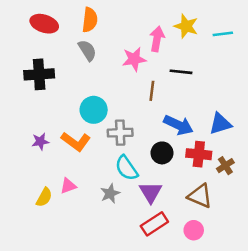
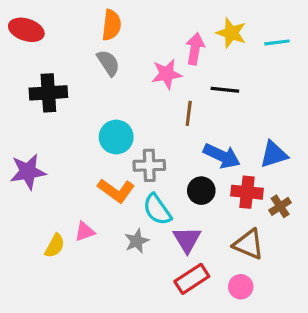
red ellipse: (44, 24) -> (26, 30), moved
purple star: (40, 142) -> (28, 172), moved, size x1.6
orange L-shape: (76, 142) -> (116, 191), moved

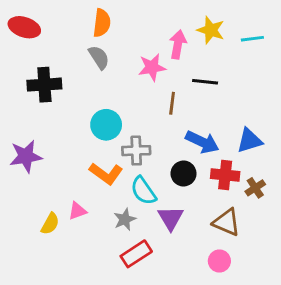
red rectangle: (192, 279) -> (136, 254), moved

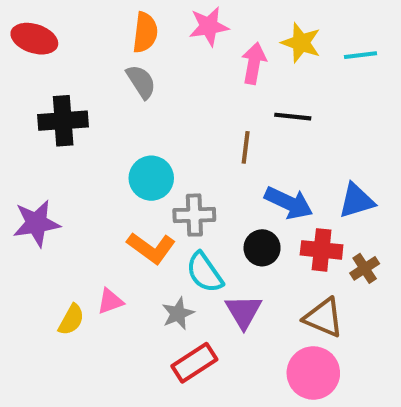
pink star: (152, 67) -> (209, 26), moved
pink circle: (219, 261) -> (313, 373), size x1.6

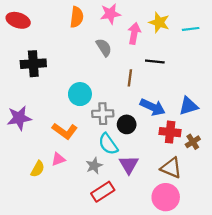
gray semicircle: (141, 82) -> (104, 47), moved
orange L-shape: (151, 248) -> (65, 131), moved
black circle: (262, 248) -> (127, 124), moved

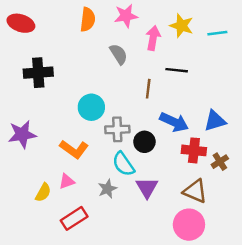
red rectangle: (103, 192) -> (74, 218), moved

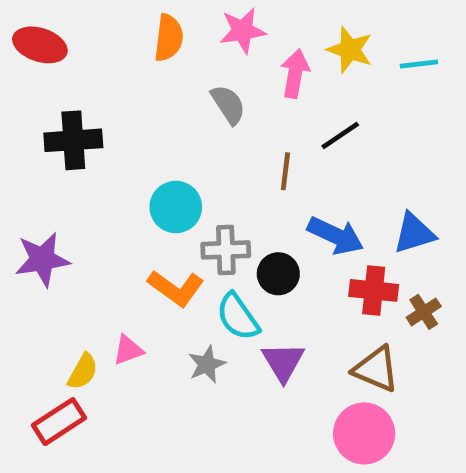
black line: (177, 70) -> (340, 136), turned -40
orange L-shape: (74, 149) -> (176, 288), moved
red rectangle: (74, 218) -> (59, 422), moved

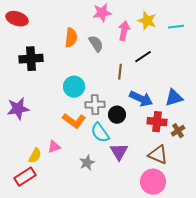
orange semicircle: (169, 38) -> (71, 38), moved
gray star: (207, 364) -> (87, 163), moved

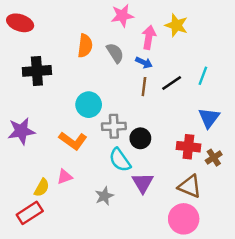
cyan line: (176, 27) -> (203, 76), moved, turned -63
black line: (143, 57) -> (172, 83), moved
blue triangle: (174, 98) -> (209, 118), turned -36
blue arrow: (141, 99) -> (144, 63), moved, size x0.6
orange L-shape: (74, 121) -> (73, 141), moved

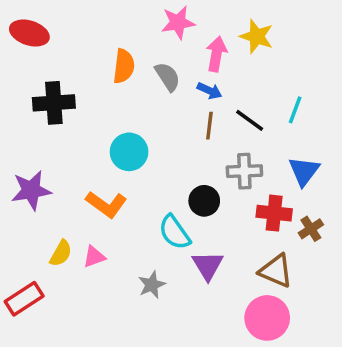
black line: (172, 83) -> (250, 120), turned 70
gray cross: (114, 126) -> (244, 171), moved
yellow semicircle: (42, 188) -> (61, 253), moved
red rectangle: (30, 213) -> (24, 299), moved

